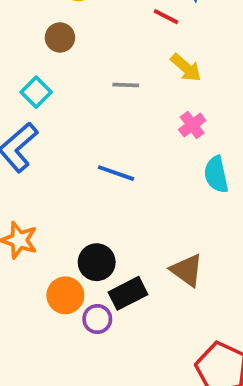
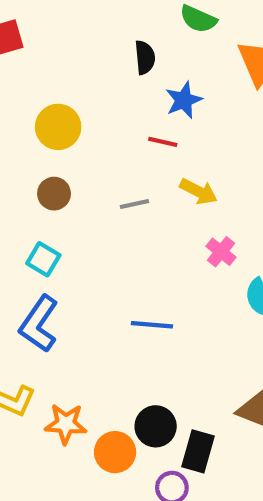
gray line: (126, 85) -> (134, 204), moved
black rectangle: (128, 293) -> (198, 451), turned -33
orange circle: (65, 295) -> (115, 452), moved

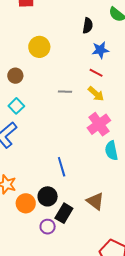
red line: (163, 142) -> (96, 73), moved
brown circle: (54, 194) -> (15, 76), moved
pink cross: (221, 252) -> (99, 124), size x1.6
blue line: (152, 325) -> (62, 167), moved, turned 54

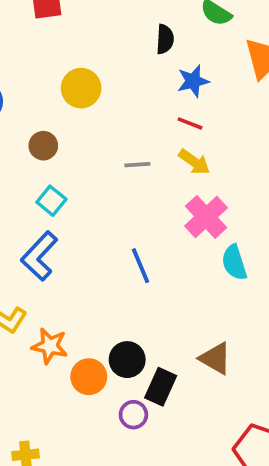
blue line: (62, 167) -> (141, 266), moved

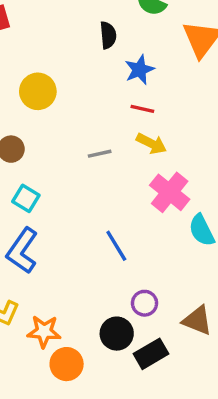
orange circle: (89, 377) -> (67, 364), moved
black rectangle: (161, 387) -> (151, 354), turned 44
purple circle: (133, 415) -> (145, 303), moved

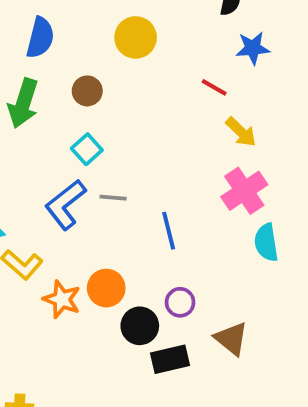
red line: (142, 109) -> (214, 87), moved
gray line: (100, 154) -> (113, 198), moved
orange circle: (67, 364) -> (106, 288), moved

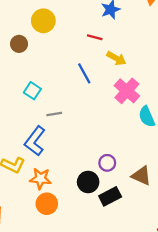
brown circle: (87, 91) -> (19, 44), moved
blue L-shape: (65, 205) -> (35, 141), moved
blue line: (169, 231) -> (84, 73), moved
orange circle: (106, 288) -> (47, 204), moved

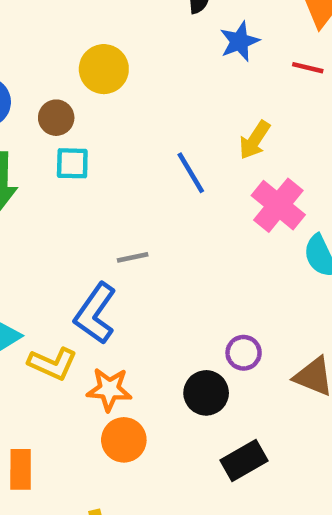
red line: (95, 37) -> (308, 68), moved
yellow arrow: (116, 58) -> (255, 140), turned 96
cyan square: (32, 91) -> (72, 163), moved, turned -30
black rectangle: (110, 196) -> (244, 460), moved

